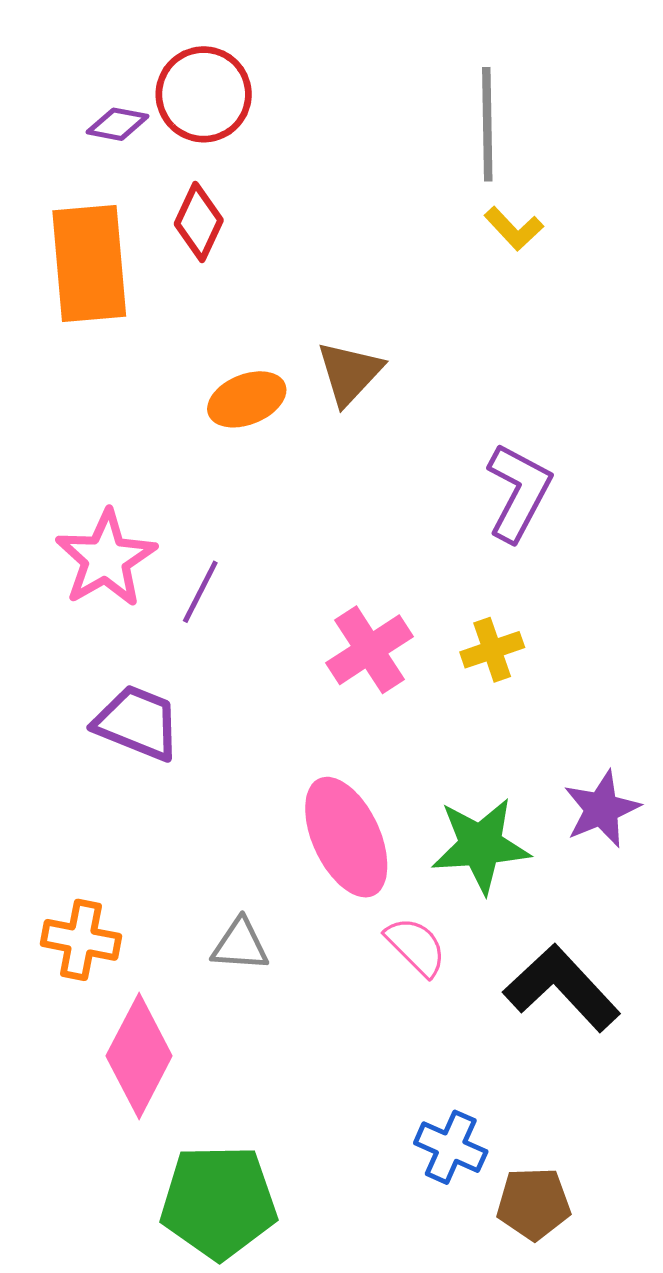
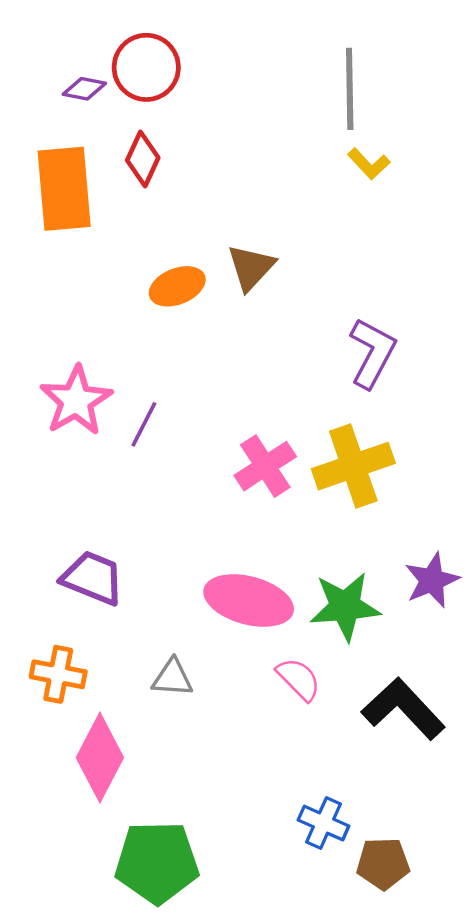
yellow cross: (492, 650) -> (353, 466), size x1.8
purple trapezoid: (137, 723) -> (93, 578), moved
pink ellipse: (346, 837) -> (249, 600), turned -50

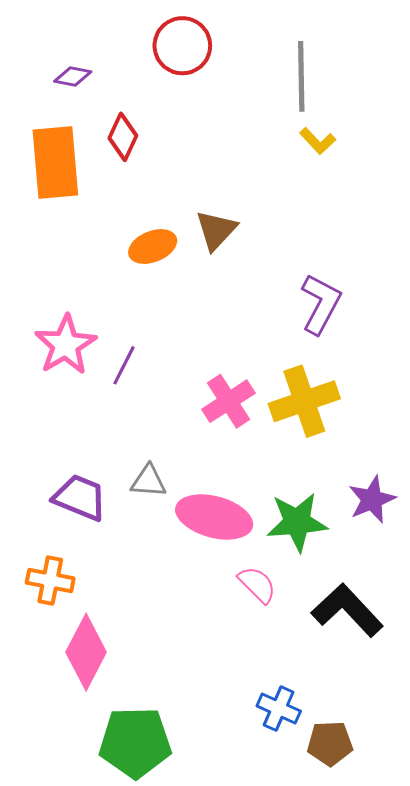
red circle: (146, 67) -> (182, 46), moved
gray triangle: (172, 678) -> (149, 481), moved

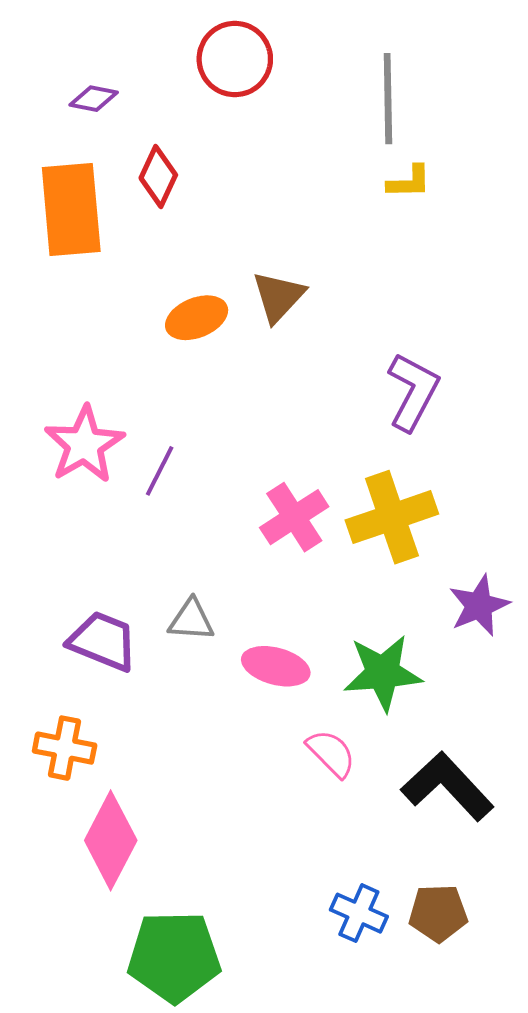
yellow L-shape: (318, 141) -> (409, 182), turned -48
purple star: (372, 500) -> (479, 606), moved
pink ellipse: (214, 517) -> (276, 666), size x0.7
brown pentagon: (330, 743) -> (438, 913), moved

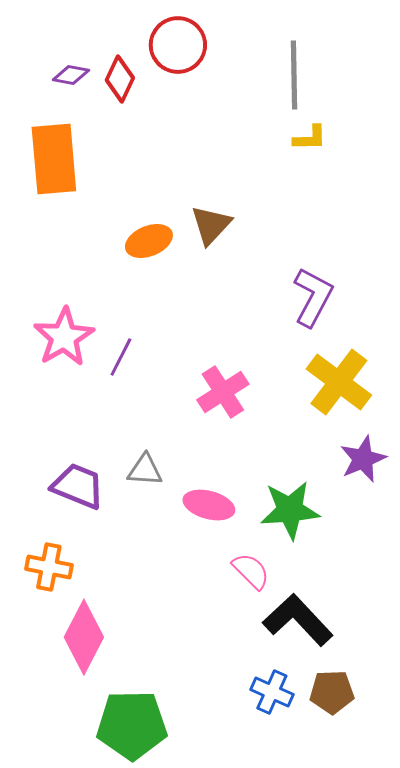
red diamond: (158, 176) -> (120, 79), moved
yellow cross: (392, 517) -> (339, 382), moved, turned -34
black L-shape: (447, 786) -> (298, 620), moved

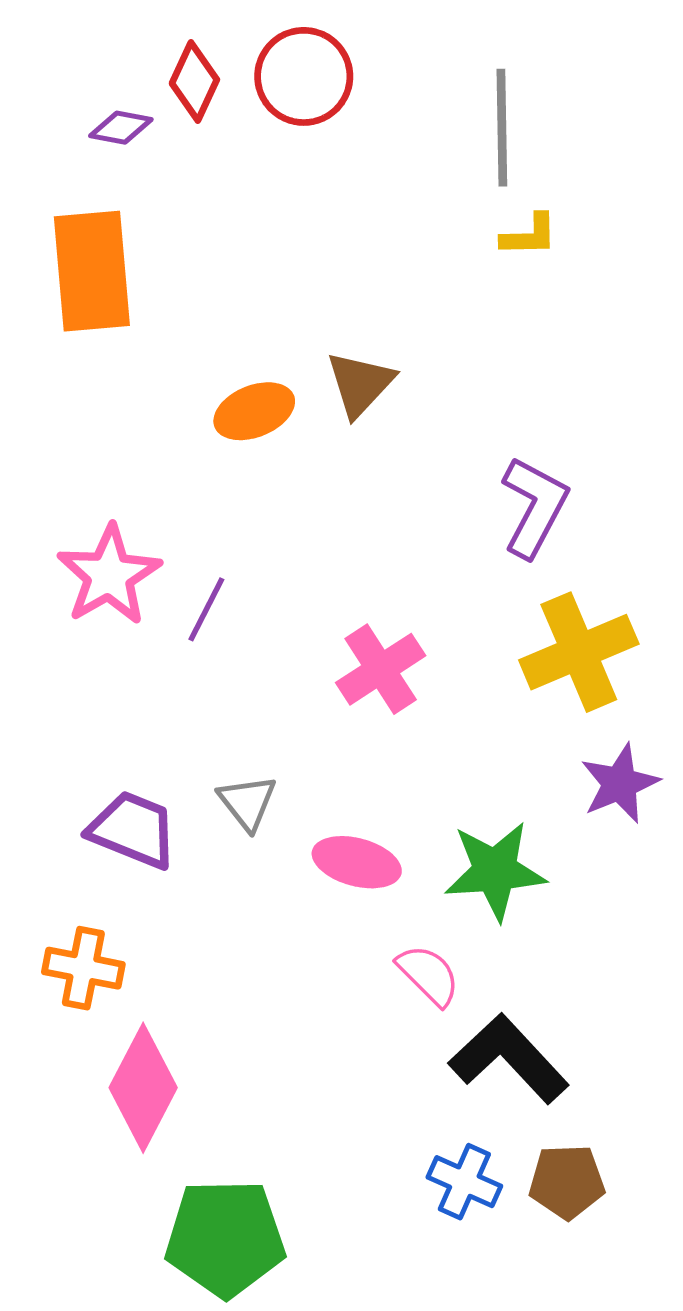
red diamond: (120, 79) -> (194, 82), moved
yellow cross: (339, 382) -> (579, 652), turned 30
gray triangle: (145, 470) -> (247, 802), turned 48

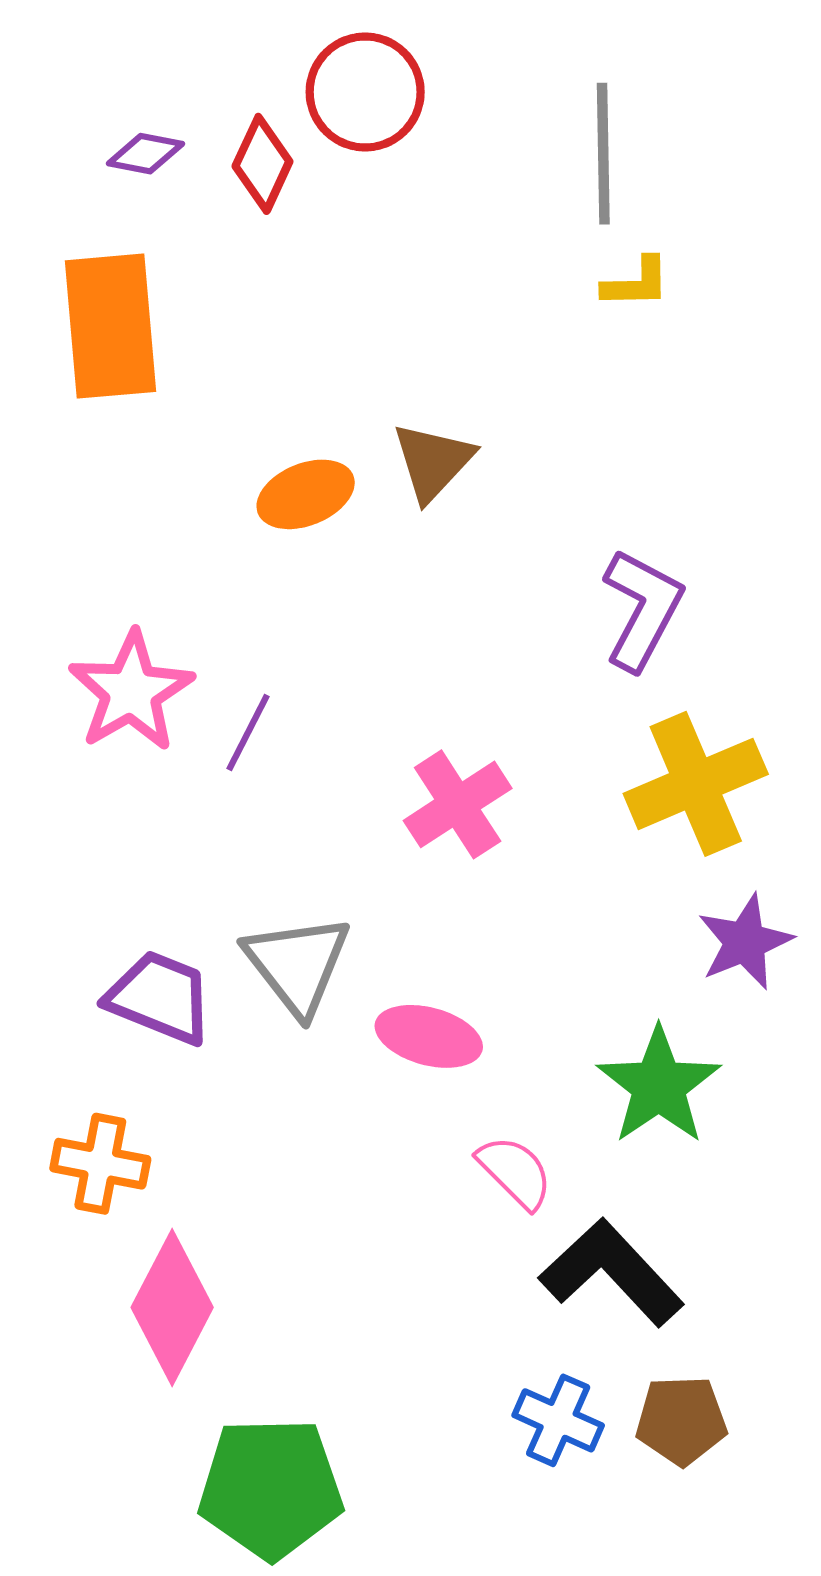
red diamond: (194, 82) -> (262, 164), moved
gray triangle: (247, 802) -> (297, 965), size x1.5
green star: (495, 871) -> (659, 1086), moved, turned -30

